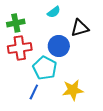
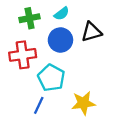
green cross: (16, 23) -> (30, 18), moved
blue circle: (59, 46) -> (60, 40), moved

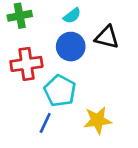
green cross: (30, 18) -> (20, 16), moved
black triangle: (91, 32) -> (107, 37), turned 30

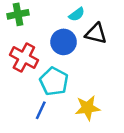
cyan semicircle: (72, 16) -> (77, 14), moved
red cross: (26, 64) -> (24, 58), turned 36

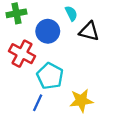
cyan semicircle: (77, 14) -> (71, 13), turned -80
blue circle: (64, 42) -> (48, 31), moved

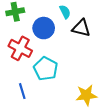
yellow star: (81, 101) -> (86, 95), moved
blue line: (38, 103) -> (22, 91), moved, turned -42

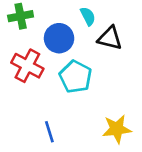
cyan pentagon: (46, 69) -> (76, 77), moved
blue line: (22, 91) -> (49, 132), moved

